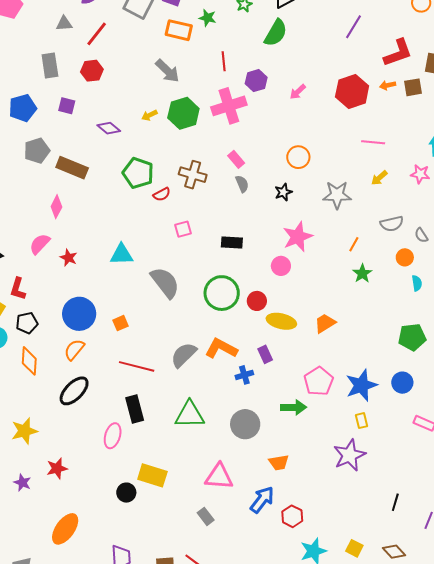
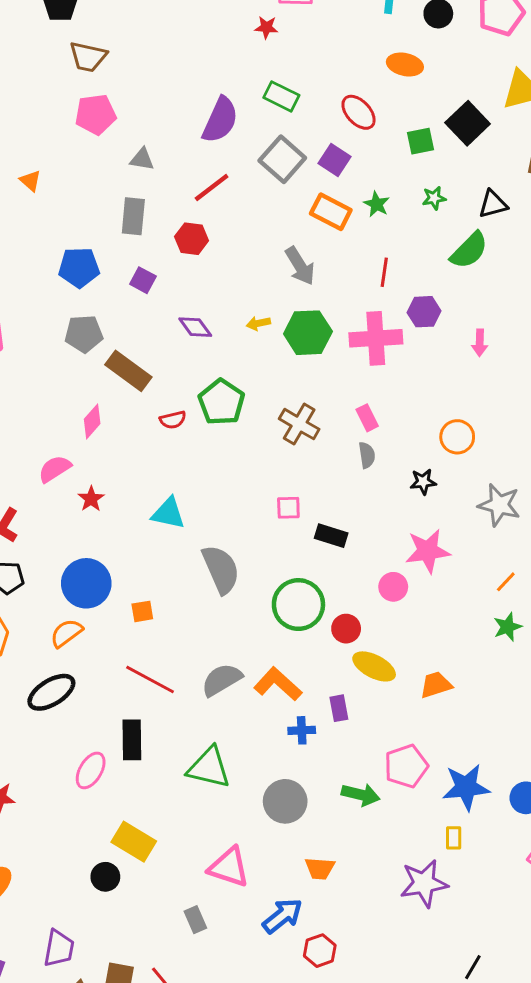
gray triangle: (64, 24) -> (142, 159), moved
pink arrow: (298, 92) -> (480, 343), turned -60
red semicircle: (162, 194) -> (173, 420), moved
pink square: (183, 229) -> (288, 508), moved
black circle: (126, 493) -> (105, 877), moved

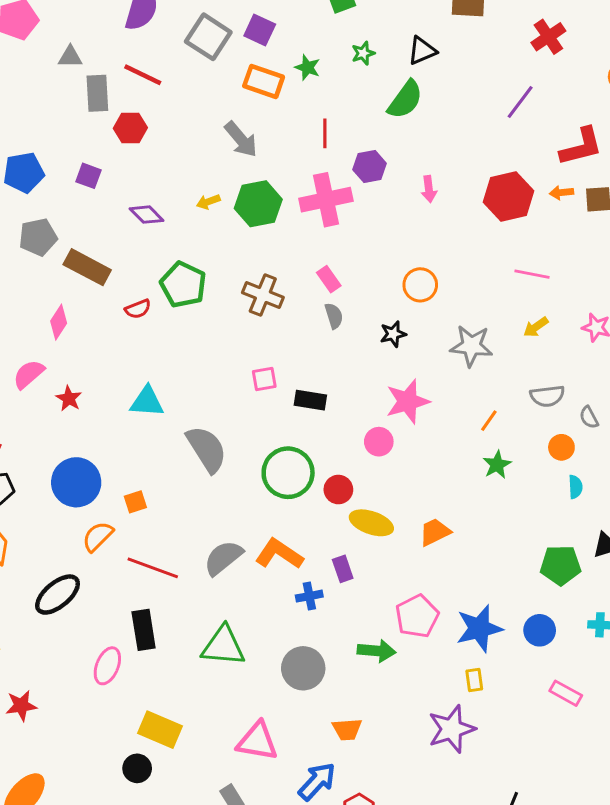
red line: (212, 187) -> (143, 75), turned 72
gray rectangle: (133, 216) -> (97, 93), moved
orange semicircle: (66, 633) -> (98, 536), moved

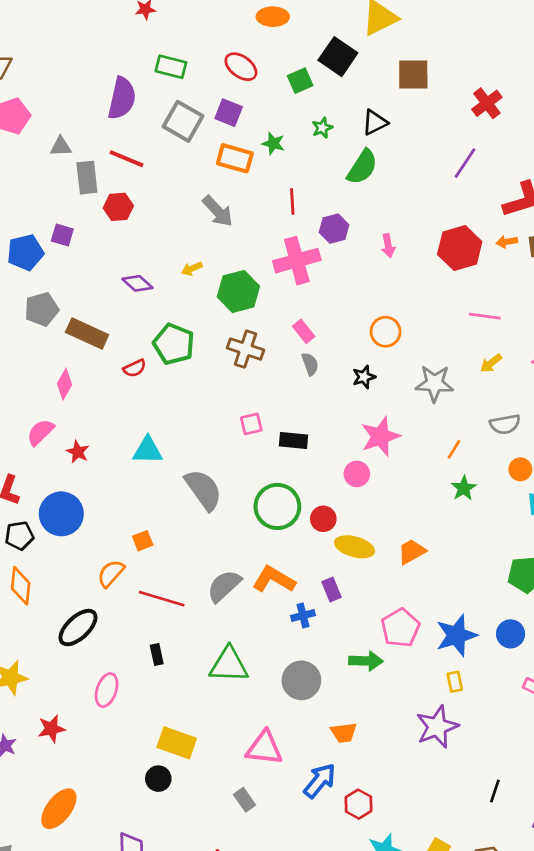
purple square: (88, 176) -> (62, 235), moved
green hexagon: (258, 204) -> (238, 291), moved
blue circle: (76, 482) -> (61, 514), moved
black rectangle: (144, 630) -> (157, 655), size x0.6
pink ellipse: (107, 666) -> (107, 690), moved

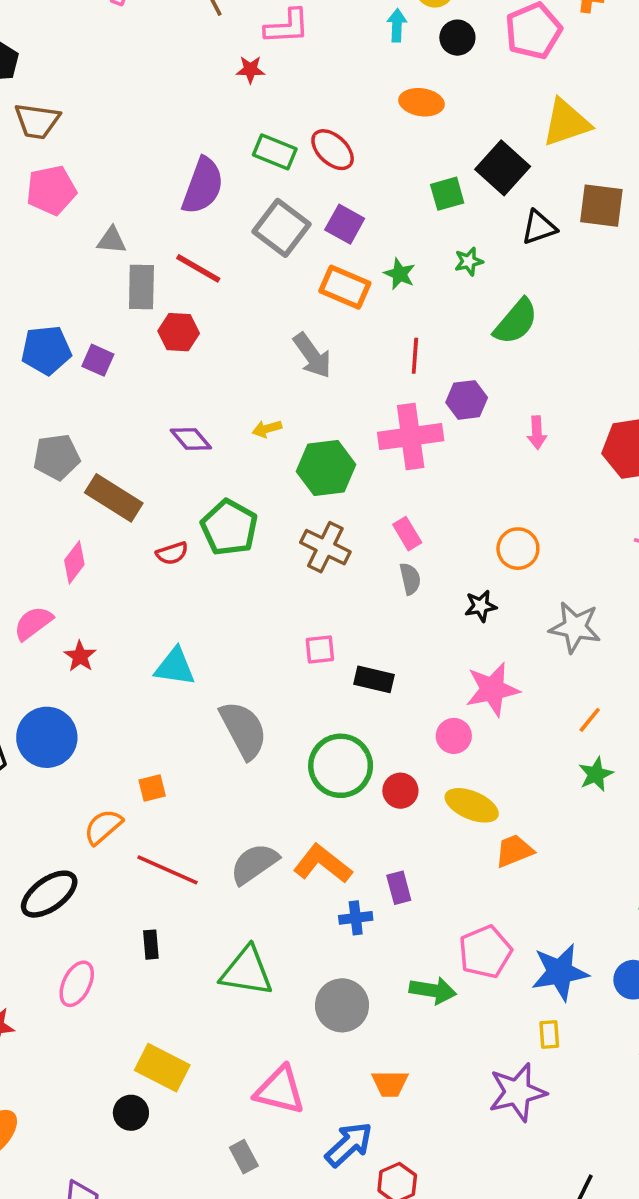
red ellipse: (241, 67) -> (333, 150), moved
black triangle: (375, 122) -> (539, 227), moved
blue pentagon: (25, 252) -> (46, 350), moved
yellow ellipse: (355, 547) -> (472, 805), moved

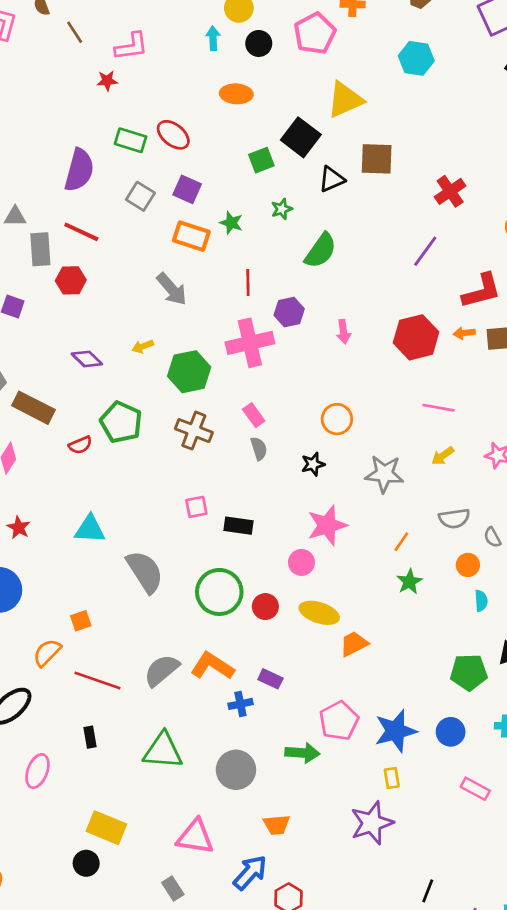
gray square: (281, 228) -> (140, 196), size x0.7
purple rectangle: (399, 888) -> (270, 679), turned -45

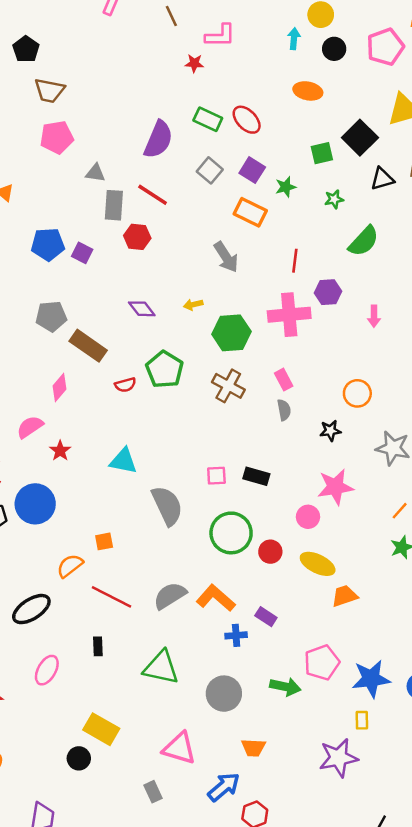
green star: (231, 223) -> (286, 187), moved, turned 30
pink square: (196, 507) -> (216, 476), moved

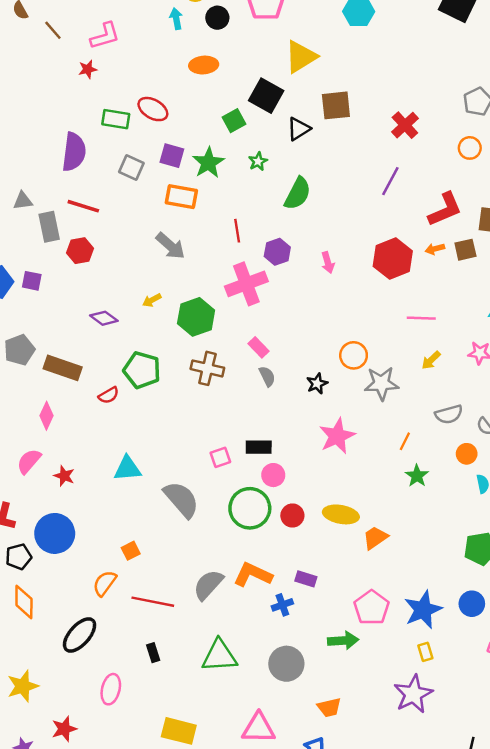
green star: (286, 187) -> (208, 163), size x1.5
orange circle: (357, 393) -> (354, 355), moved
pink circle: (308, 517) -> (273, 475), moved

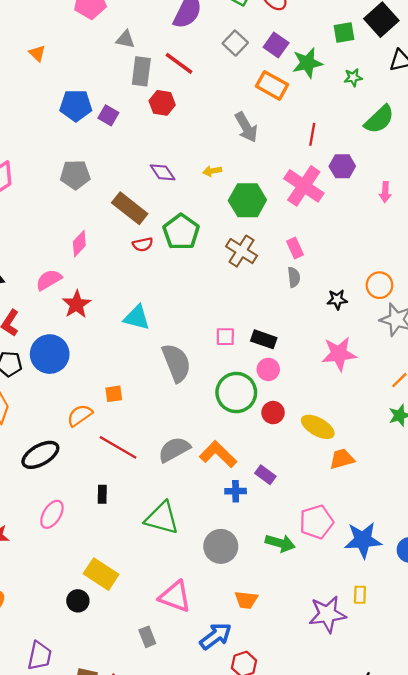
pink cross: (246, 284) -> (304, 186), turned 36
brown rectangle: (63, 368) -> (130, 208), moved
red star: (64, 476) -> (77, 304), size x1.4
yellow rectangle: (425, 652) -> (360, 595), moved

